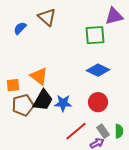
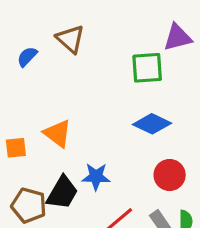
black trapezoid: (43, 100) -> (62, 193), moved
red circle: (98, 102) -> (170, 175), moved
brown pentagon: (23, 105) -> (29, 205), moved, turned 30

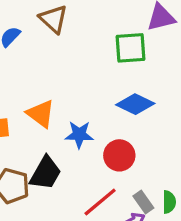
red circle: (170, 175) -> (119, 155), moved
blue star: (96, 177) -> (79, 135), moved

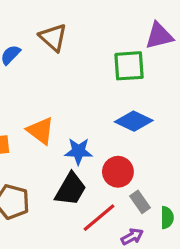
black trapezoid: (45, 173) -> (71, 189), moved
gray rectangle: (143, 202) -> (140, 202), moved

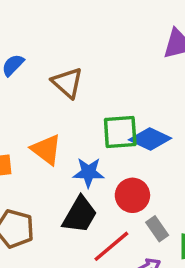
brown triangle: (53, 37) -> (67, 83), moved
green square: (129, 66) -> (120, 132), moved

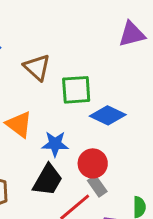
green square: (120, 132) -> (76, 90), moved
gray rectangle: (157, 229) -> (97, 186), moved

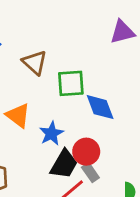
blue diamond: (108, 115) -> (100, 107), turned 44
blue star: (55, 144) -> (51, 134), turned -30
black trapezoid: (48, 180) -> (64, 164), moved

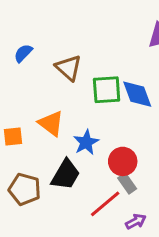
blue diamond: (100, 107) -> (137, 94), moved
black trapezoid: (64, 164) -> (66, 175), moved

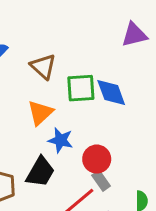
orange triangle: (51, 123) -> (40, 113), moved, turned 40
blue star: (86, 142) -> (61, 140), turned -30

